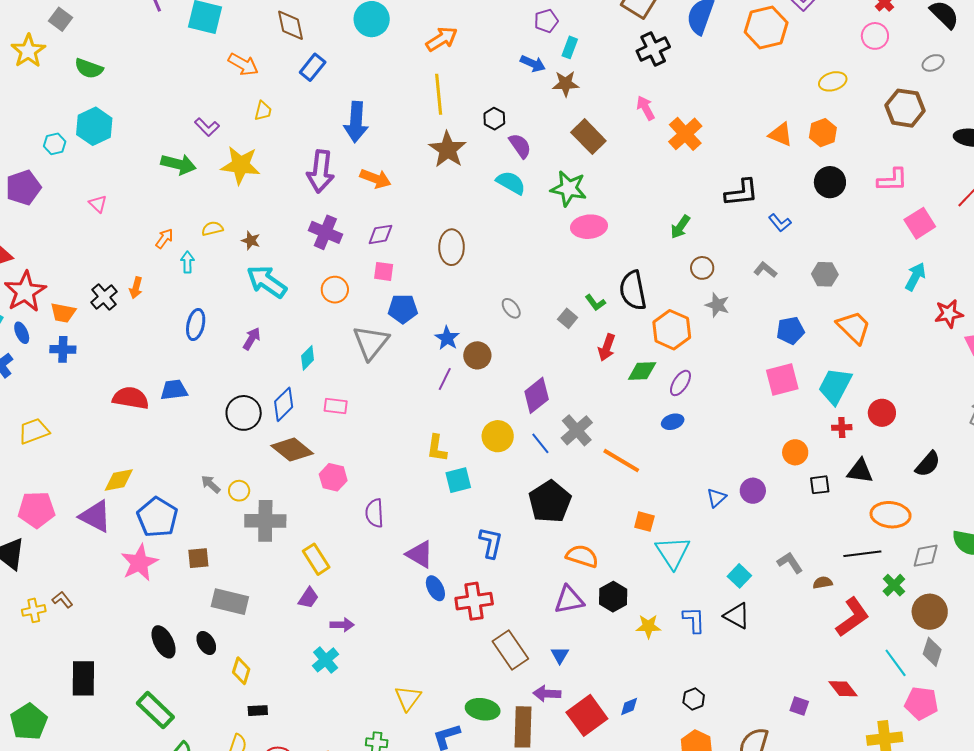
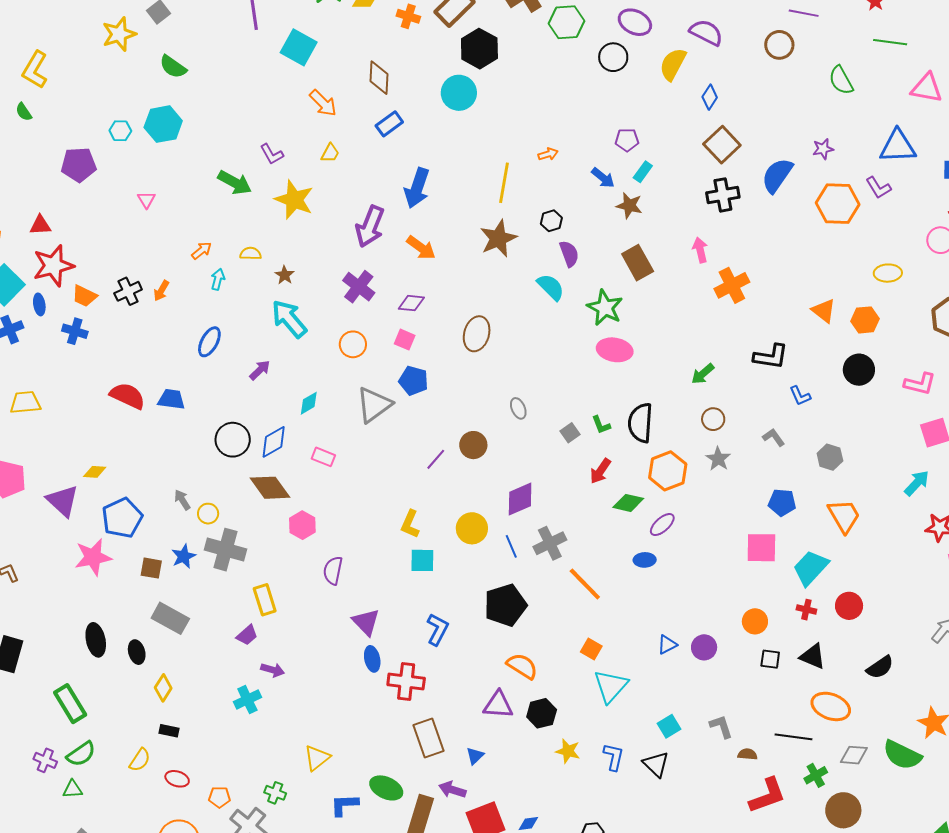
orange arrow: (442, 39) -> (548, 154), moved, size x0.6
blue star: (447, 338) -> (184, 556), moved
yellow diamond: (119, 480) -> (95, 472), size x0.7

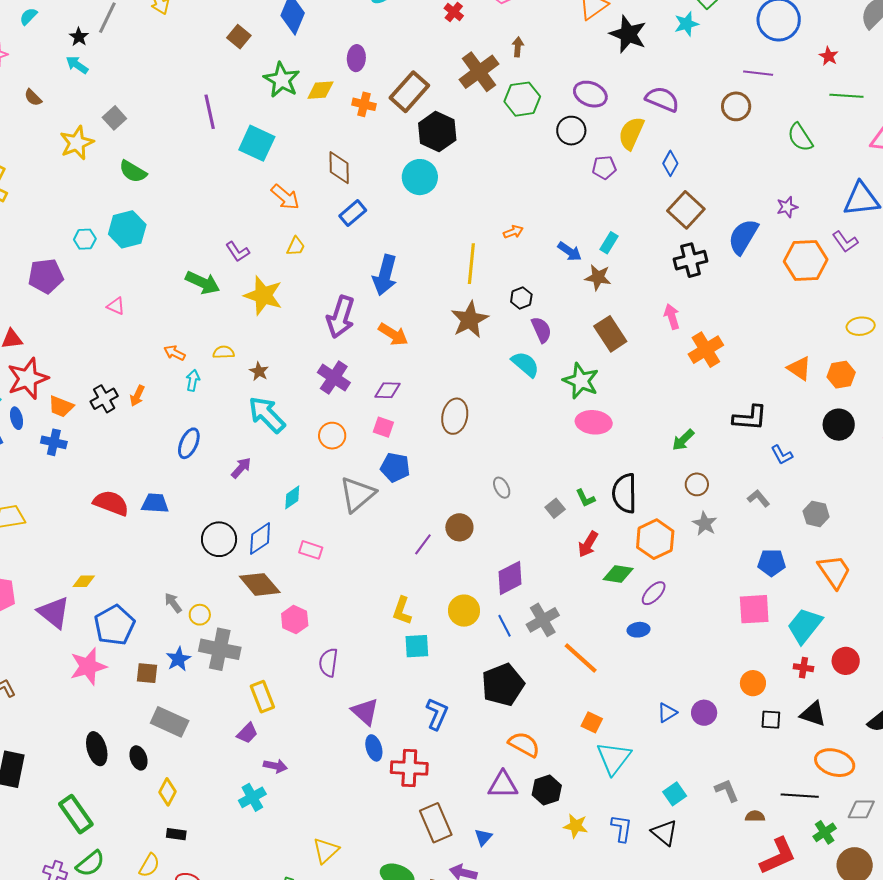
purple pentagon: (627, 140) -> (604, 168), moved
pink triangle: (146, 200) -> (116, 306), turned -30
orange arrow: (202, 251) -> (175, 353), turned -110

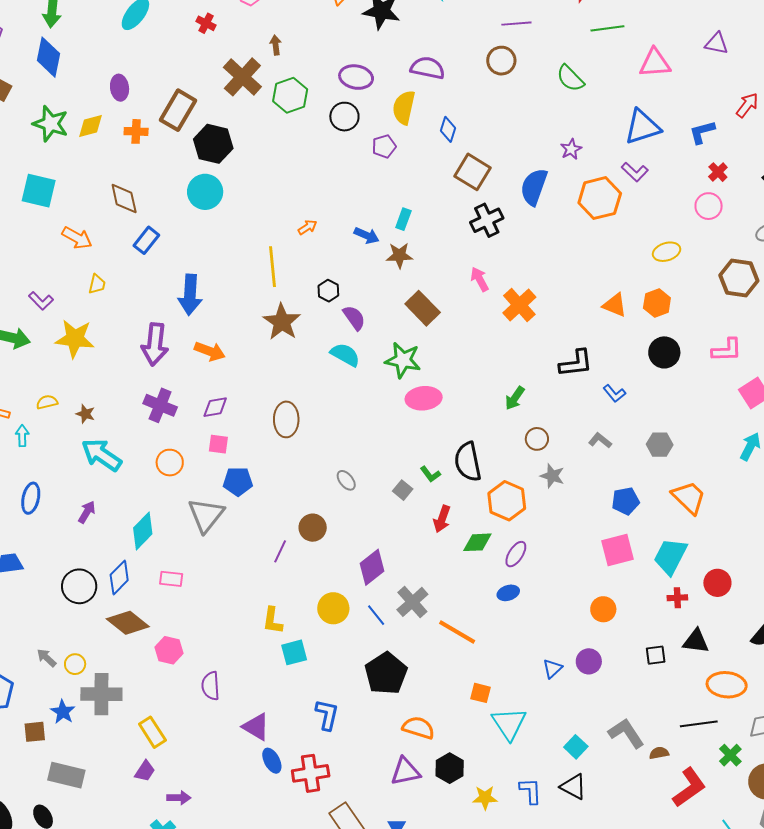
cyan diamond: (292, 497) -> (143, 531), size x1.5
orange circle: (753, 683) -> (603, 609), moved
gray L-shape: (727, 790) -> (626, 733), size x1.4

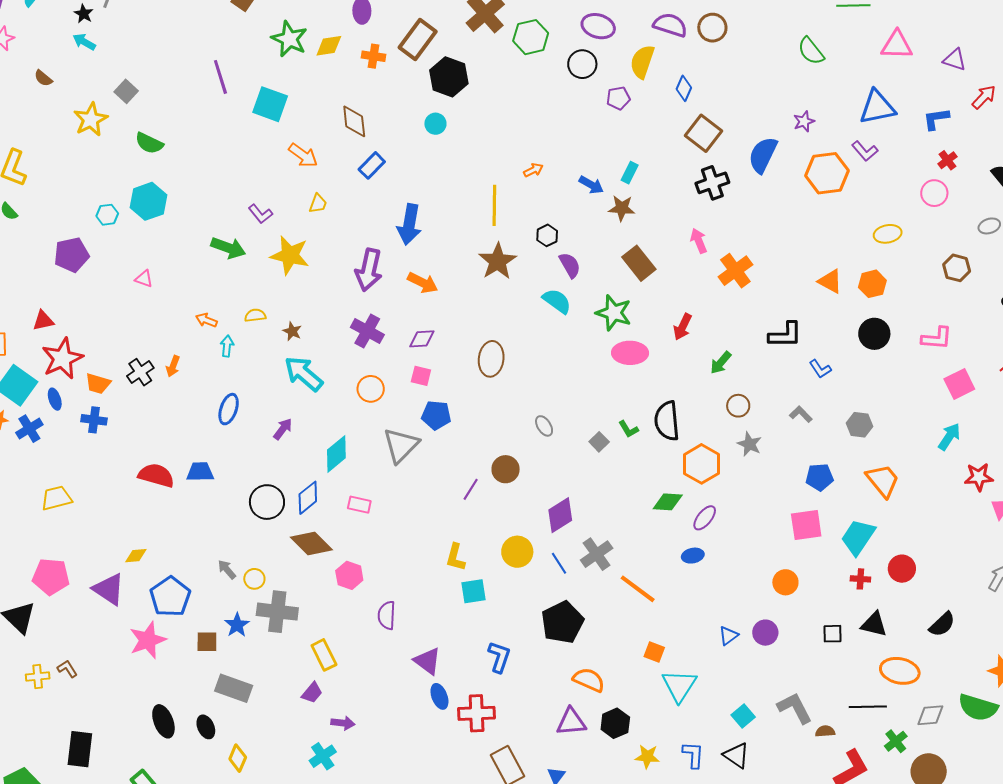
purple triangle: (717, 43) -> (955, 60), moved
brown circle: (501, 61) -> (712, 28), moved
cyan circle: (205, 192) -> (435, 124), size x0.6
brown hexagon: (739, 278) -> (957, 268), size x0.7
red arrow: (442, 519) -> (683, 327), moved

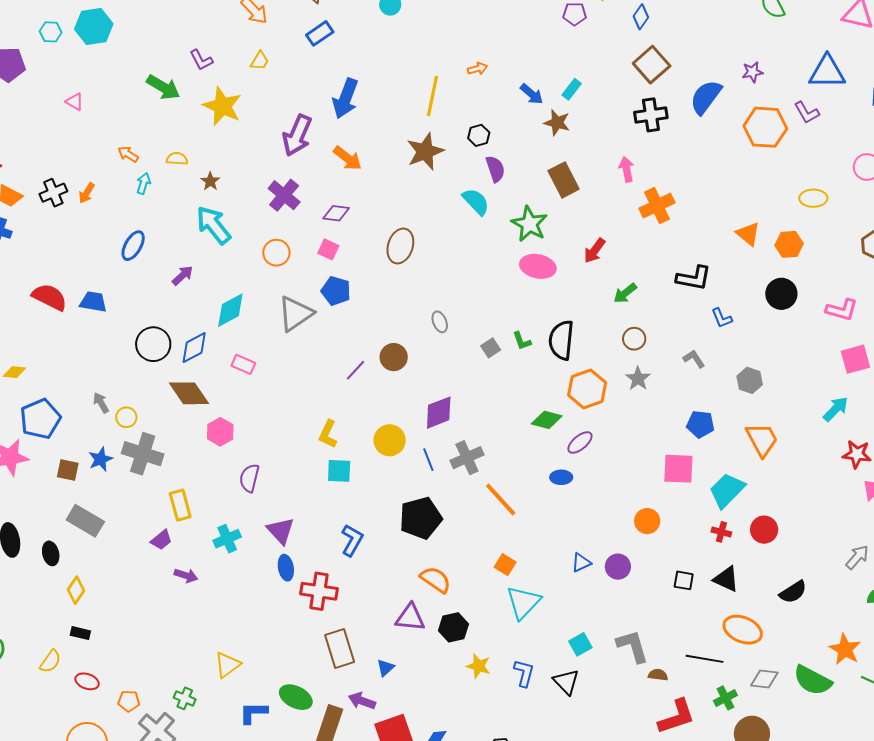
cyan cross: (323, 756) -> (227, 539), moved

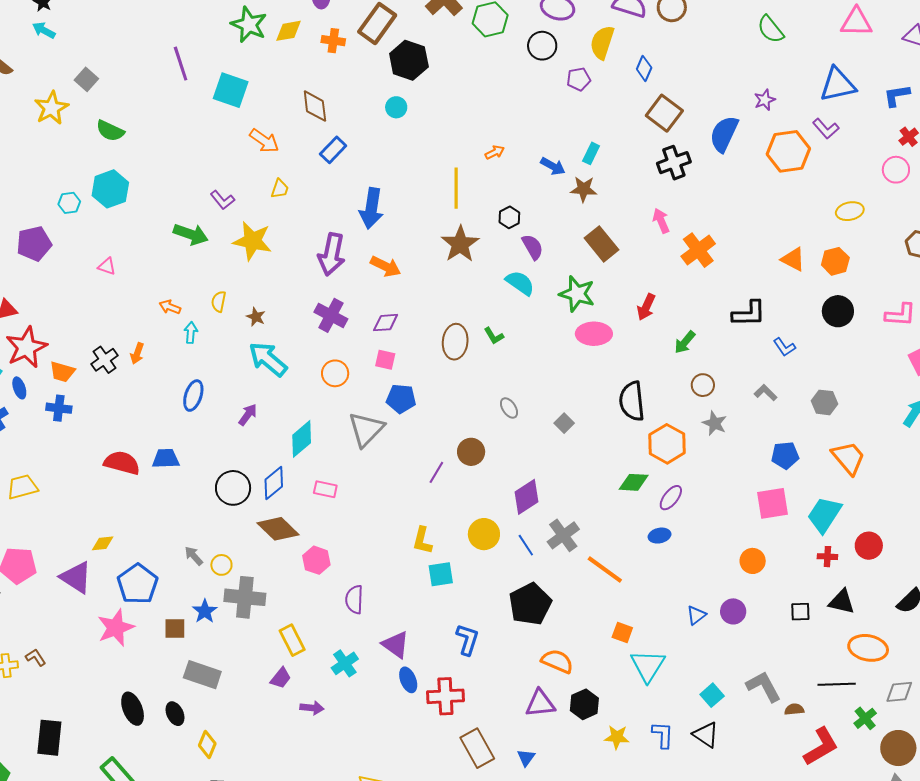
yellow semicircle: (177, 159) -> (219, 301), turned -70
green L-shape: (522, 341) -> (494, 336), moved

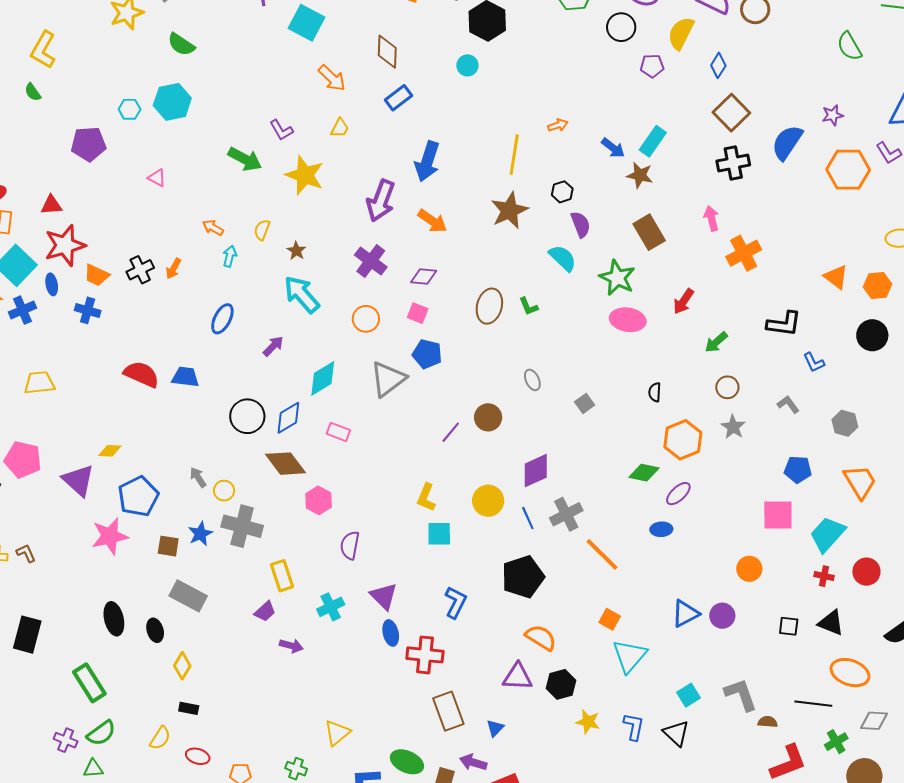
cyan rectangle: (591, 153) -> (653, 141), size x1.4
black semicircle: (632, 401) -> (655, 392), size x0.5
blue triangle: (696, 615) -> (685, 614), size x1.4

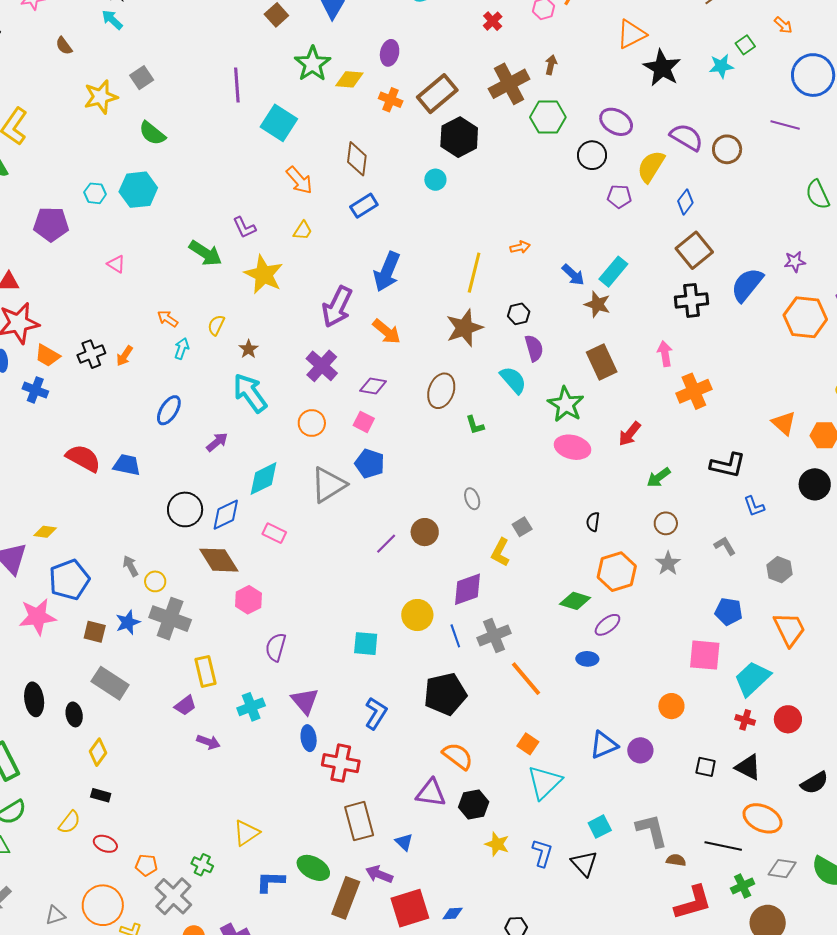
brown ellipse: (489, 306) -> (441, 391), moved
yellow L-shape: (426, 497) -> (500, 552), moved
blue triangle: (495, 728) -> (404, 842), turned -36

